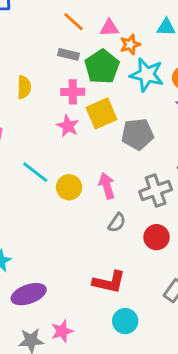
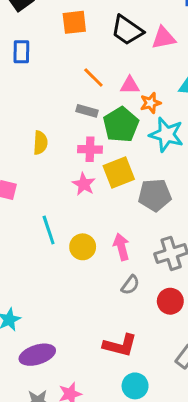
cyan line: (35, 172) -> (49, 230), turned 32

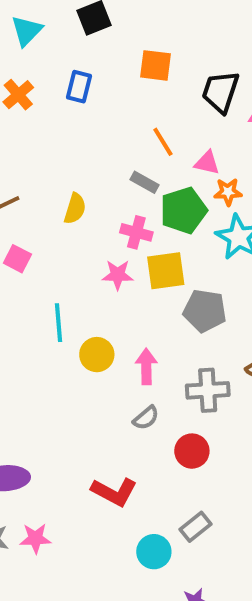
black trapezoid: (127, 30) -> (220, 92), turned 60
pink star: (84, 184) -> (118, 275), turned 30
cyan circle: (135, 386) -> (154, 552), moved

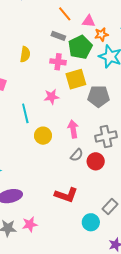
pink star: (118, 275) -> (52, 97), moved
yellow circle: (97, 355) -> (43, 136), moved
red circle: (192, 451) -> (96, 161), moved

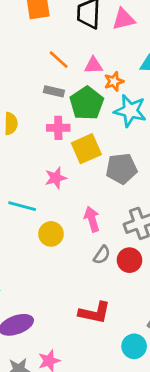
cyan line: (25, 113) -> (22, 206), turned -54

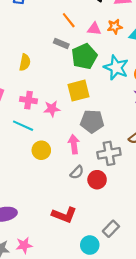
orange star: (114, 81) -> (115, 27), moved
pink cross: (58, 128) -> (29, 100), moved
gray pentagon: (121, 169) -> (92, 121), moved

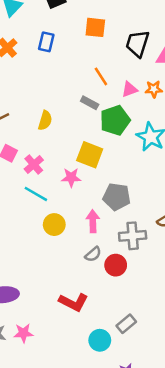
pink triangle: (94, 29) -> (130, 89), turned -32
yellow square: (78, 91) -> (90, 155), moved, turned 30
pink cross: (29, 100) -> (34, 164), moved, turned 35

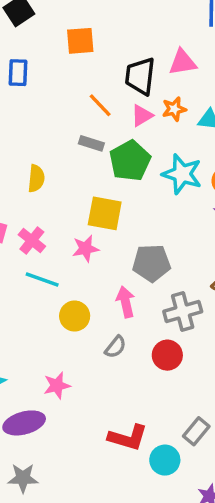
black trapezoid: (137, 44) -> (140, 76), moved
gray semicircle: (93, 254) -> (115, 347), moved
red L-shape: (74, 302) -> (128, 438), moved
pink star: (23, 333) -> (57, 386), moved

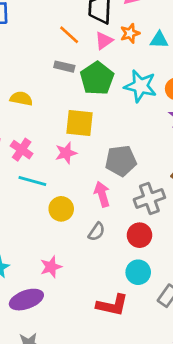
yellow semicircle: (36, 178) -> (21, 99), turned -80
cyan circle: (165, 460) -> (138, 272), moved

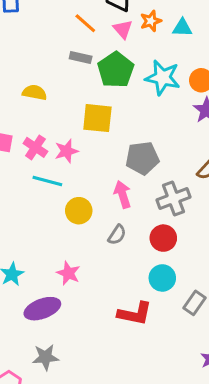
pink triangle: (104, 41) -> (123, 29), turned -36
pink star: (66, 153) -> (67, 151), moved
pink star: (51, 267) -> (68, 273), turned -30

